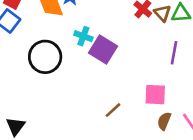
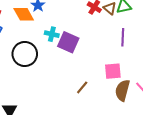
brown semicircle: (164, 121) -> (122, 90), size x1.5

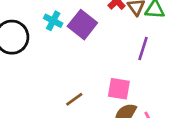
purple square: (68, 42) -> (82, 25), moved

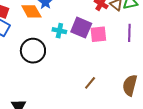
pink square: (119, 89) -> (98, 34), moved

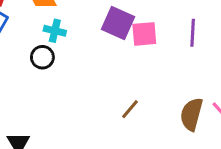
cyan cross: (59, 31) -> (55, 31), moved
black circle: (33, 51) -> (42, 57), size x0.6

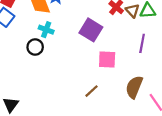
pink square: (144, 34) -> (107, 60), moved
brown semicircle: (191, 114) -> (134, 87), moved

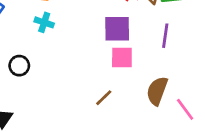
purple square: (91, 30) -> (117, 29), moved, turned -30
black circle: (35, 47) -> (19, 66), moved

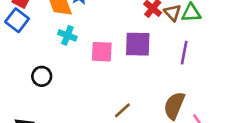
pink square: (122, 57) -> (102, 52), moved

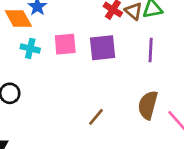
pink square: (102, 52) -> (65, 44), moved

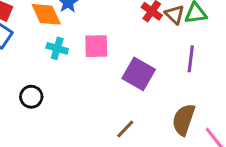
purple square: (103, 48) -> (139, 74), moved, turned 32

